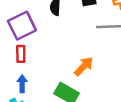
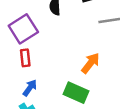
blue arrow: (22, 84) -> (30, 88), turned 42

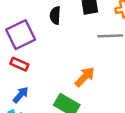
red rectangle: (25, 58) -> (19, 64), turned -66

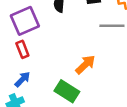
red rectangle: (19, 64) -> (22, 49), turned 42

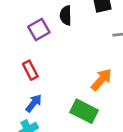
purple square: (25, 21) -> (39, 30), moved, size x0.7

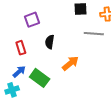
black semicircle: (66, 15) -> (50, 42), moved
green rectangle: (84, 111) -> (40, 78), moved

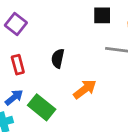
purple square: (32, 20) -> (16, 24), moved, turned -35

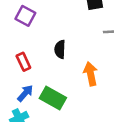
purple square: (16, 24) -> (25, 16), moved
orange arrow: (85, 89) -> (91, 74), turned -55

